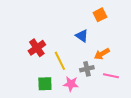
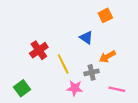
pink line: (111, 76) -> (117, 89), moved
green square: (45, 84) -> (22, 88), moved, turned -35

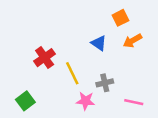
orange arrow: (107, 57) -> (132, 41), moved

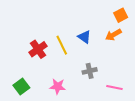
orange square: (120, 18) -> (121, 15), moved
yellow line: (72, 73) -> (62, 45), moved
pink star: (86, 101) -> (58, 86), moved

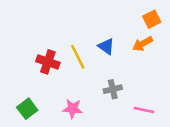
red cross: (38, 49) -> (48, 62), turned -36

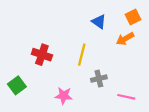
blue triangle: (106, 46) -> (99, 22), moved
yellow line: (78, 57) -> (82, 55), moved, turned 40
green square: (27, 109) -> (17, 85), moved

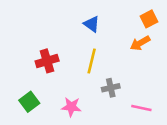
blue triangle: (99, 22) -> (92, 24), moved
red cross: (42, 55) -> (47, 61), turned -36
green square: (17, 85) -> (29, 102), moved

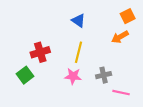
gray cross: (111, 88) -> (104, 75), moved
green square: (29, 102) -> (25, 75), moved
pink star: (71, 107) -> (73, 76), moved

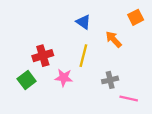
orange arrow: (120, 37) -> (114, 39), moved, turned 77
pink star: (73, 76) -> (64, 78), moved

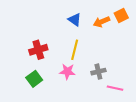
orange arrow: (114, 39) -> (102, 22), moved, turned -70
pink star: (64, 78) -> (67, 72), moved
green square: (27, 80) -> (34, 79), moved

